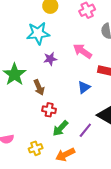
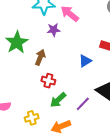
pink arrow: (82, 51) -> (70, 14), moved
brown arrow: (39, 87) -> (40, 57), turned -140

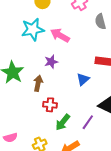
purple star: (54, 30) -> (51, 62), moved

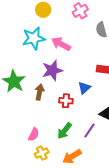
purple star: (51, 62) -> (52, 70), size x1.5
red cross: (50, 105) -> (66, 101), moved
pink semicircle: (10, 138) -> (34, 134), moved, turned -48

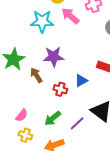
pink arrow: (61, 44) -> (70, 16), moved
brown arrow: (39, 92) -> (36, 75), turned -56
yellow cross: (42, 153) -> (25, 135), turned 32

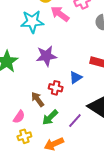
brown arrow: (36, 75) -> (38, 99), moved
yellow cross: (25, 135) -> (24, 136), turned -32

